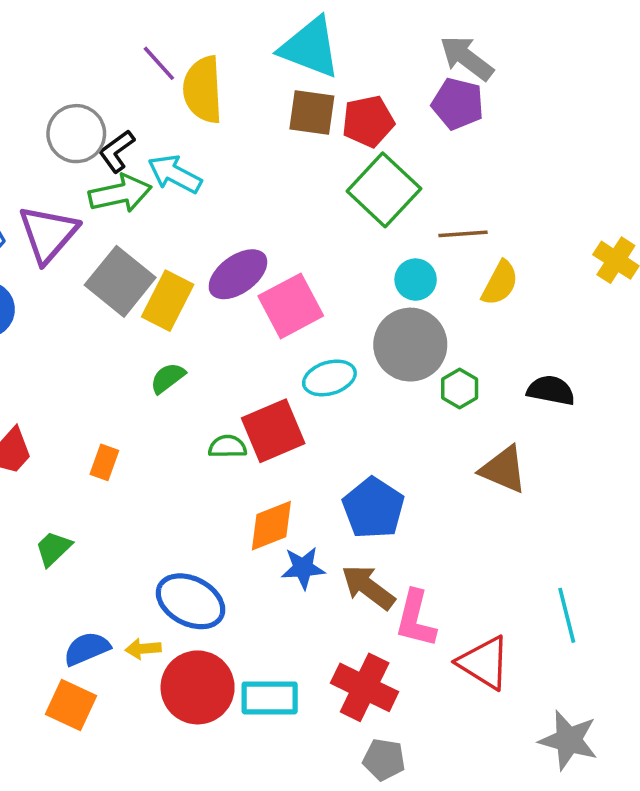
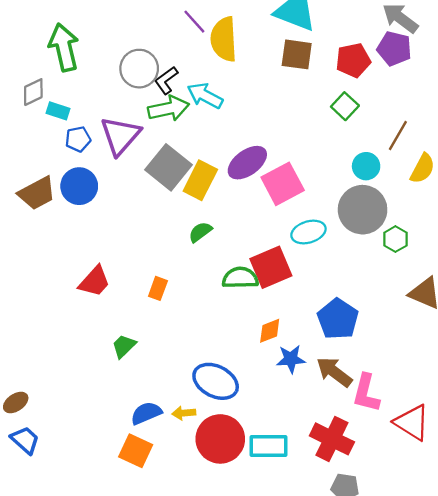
red pentagon: (368, 121) -> (353, 60), moved
green square: (384, 190) -> (345, 106), size x0.6
brown line: (463, 234) -> (398, 136), turned -56
green semicircle: (227, 447) -> (240, 278), size x1.4
orange diamond: (271, 526) -> (270, 331), size x0.7

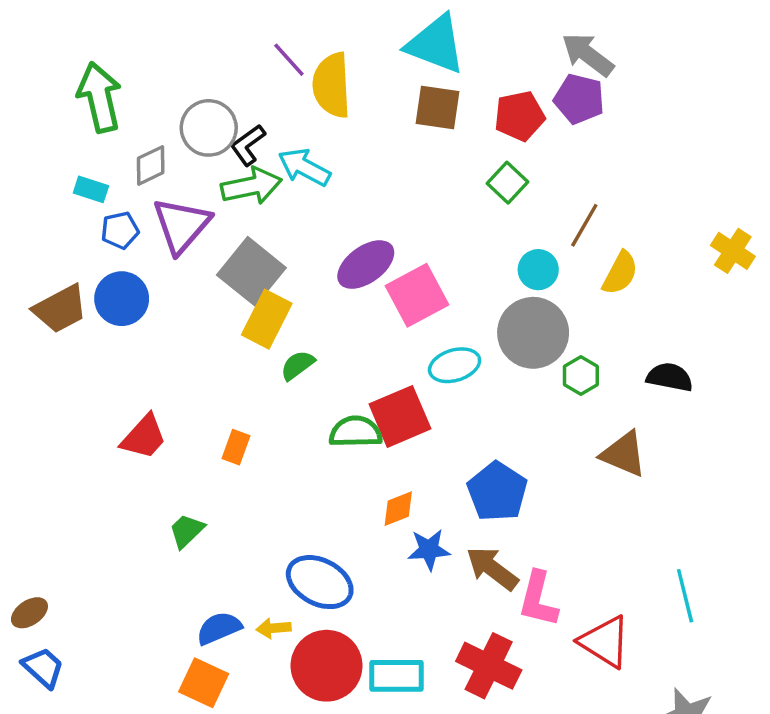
gray diamond: (33, 92) -> (151, 165), moved
yellow rectangle: (200, 180) -> (267, 319), moved

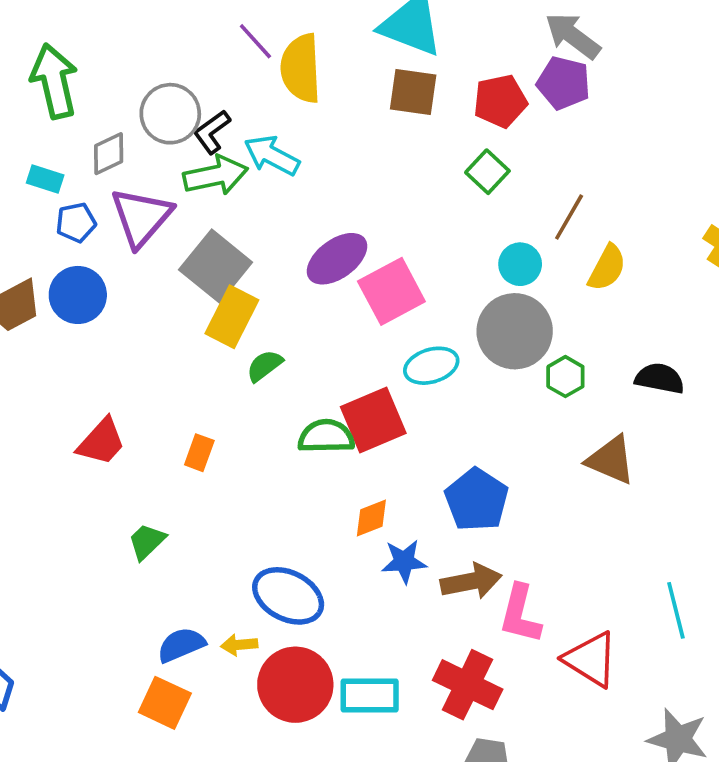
brown arrow: (492, 568) -> (471, 581), turned 132

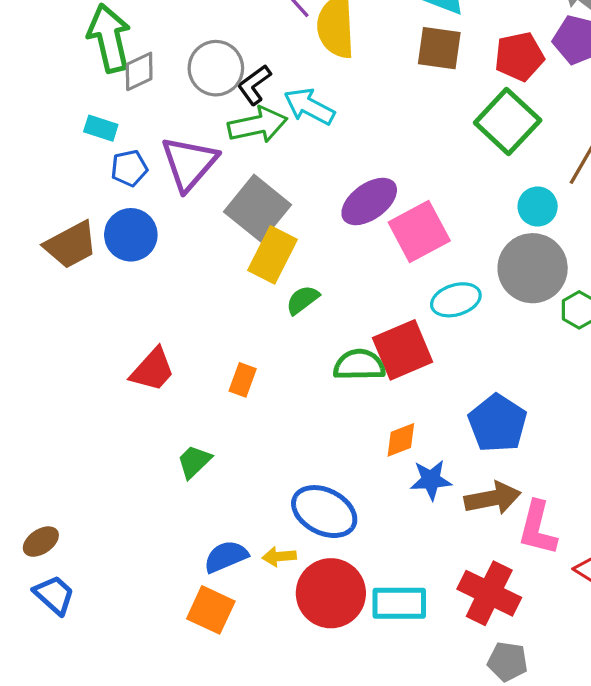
gray diamond: (109, 154) -> (139, 71), moved
green square: (487, 172) -> (508, 121), size x1.6

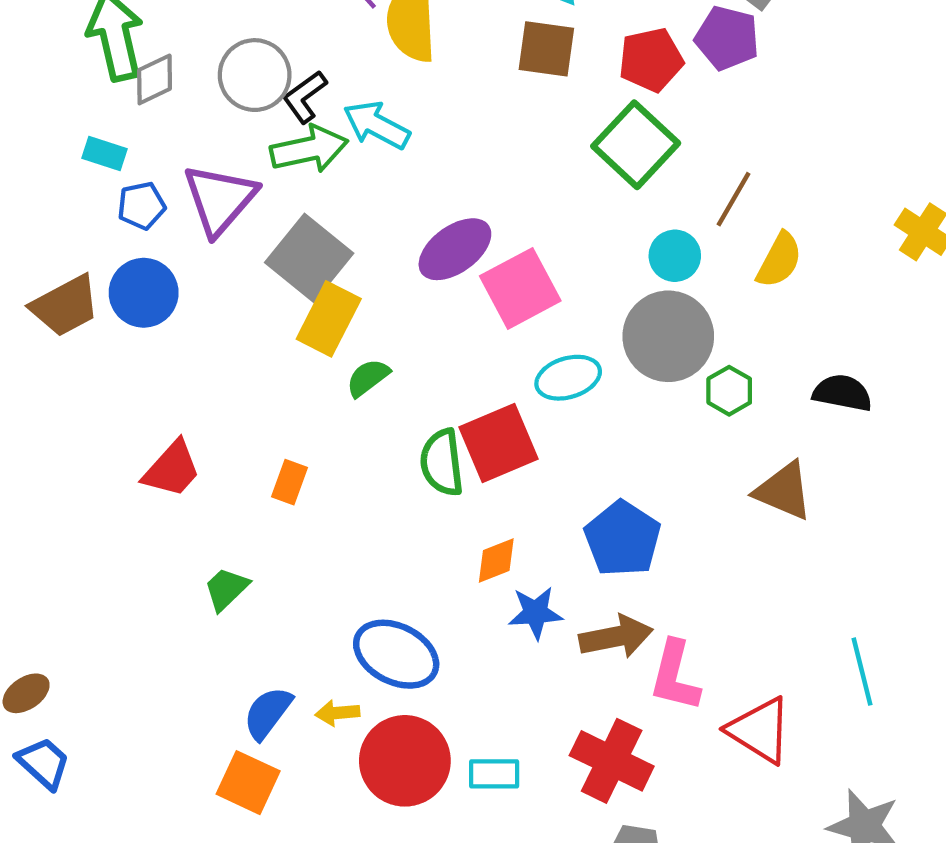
green semicircle: (359, 365) -> (442, 463), turned -96
blue semicircle: (226, 557) -> (268, 713), turned -30
cyan rectangle: (399, 603) -> (494, 774), size x0.7

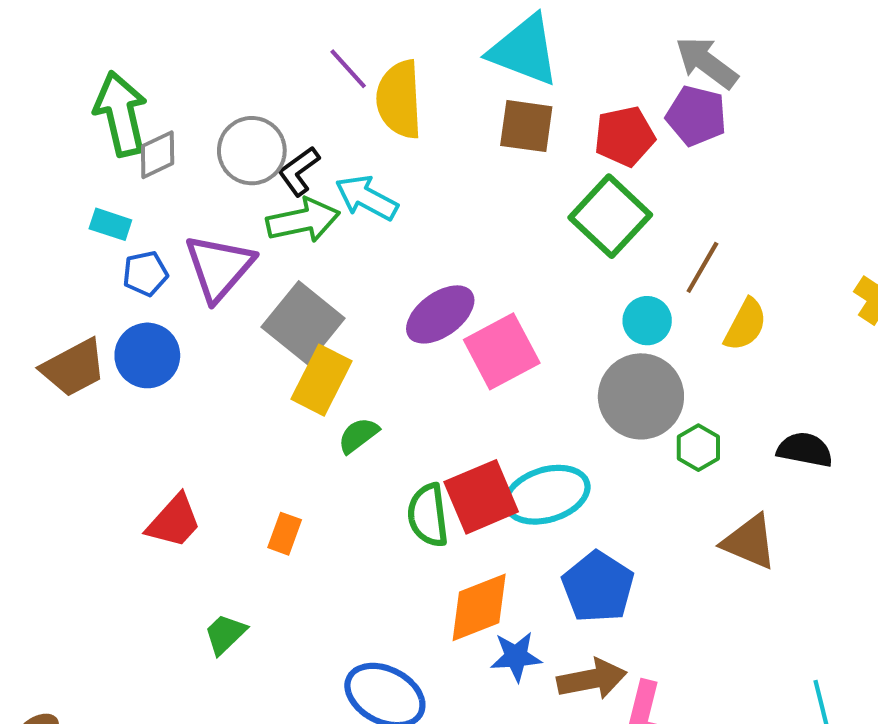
cyan ellipse: (568, 378) -> (547, 495), moved, size x1.4
orange diamond: (496, 561) -> (479, 607), size x1.6

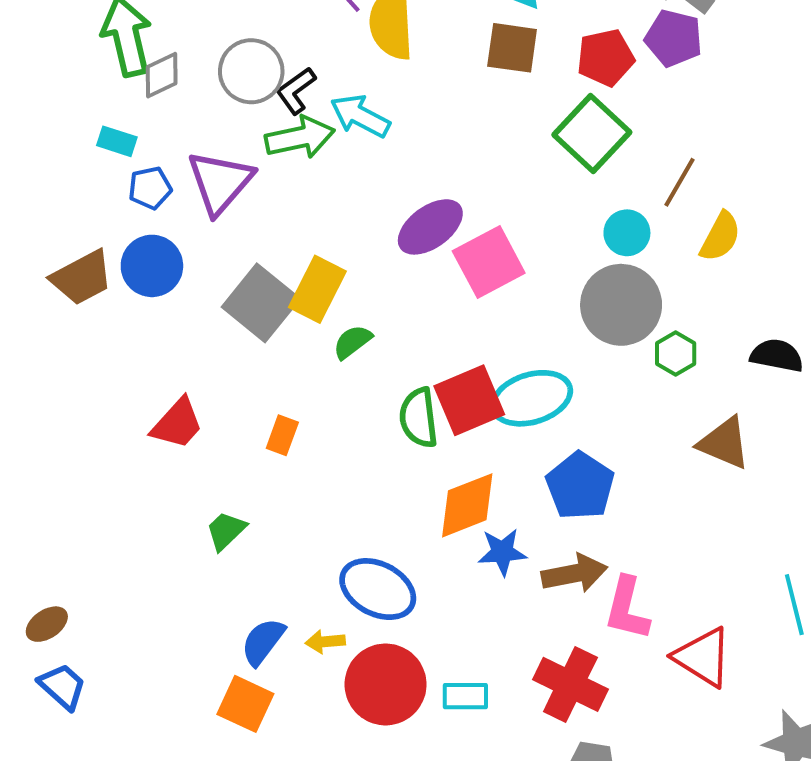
gray square: (303, 323) -> (261, 303), moved

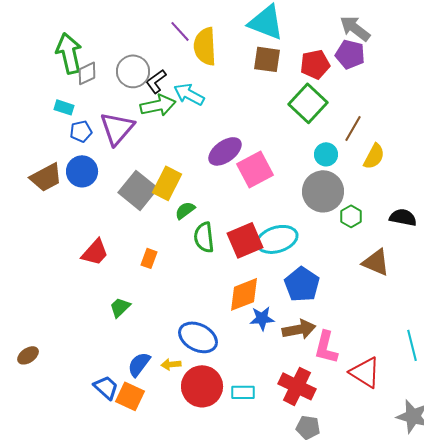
green semicircle: (419, 418) -> (204, 237), moved
blue trapezoid: (62, 686) -> (106, 387), moved

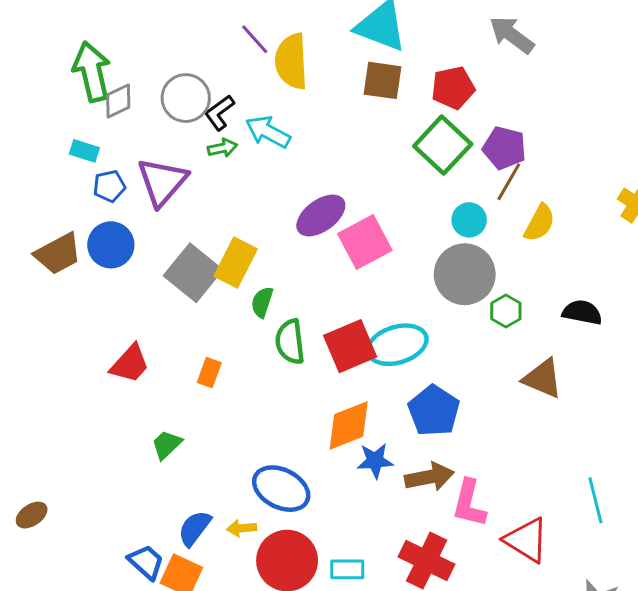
purple pentagon: (350, 54) -> (504, 148), moved
green arrow: (158, 105) -> (222, 148), size x0.6
green semicircle: (185, 210) -> (262, 302), turned -35

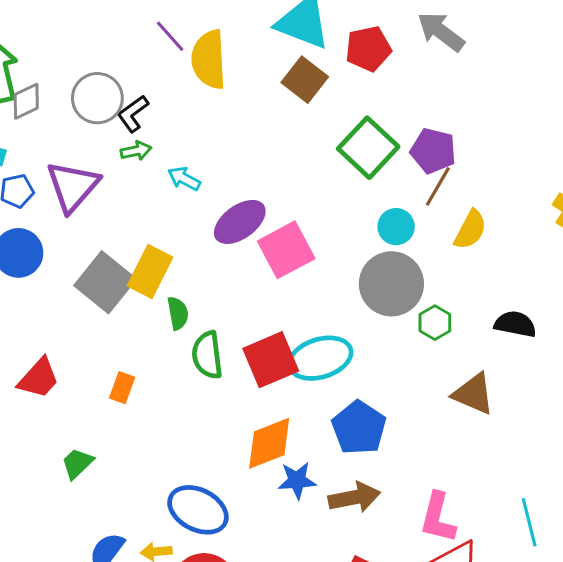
brown square: (382, 80) -> (305, 80), turned 30
red pentagon: (453, 88) -> (368, 49), moved
cyan arrow: (268, 132) -> (184, 179), moved, size x0.7
green semicircle: (262, 302) -> (178, 313), turned 152
pink L-shape: (469, 503) -> (438, 518), moved

